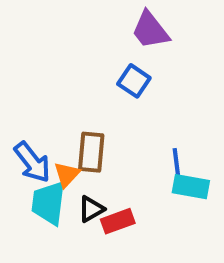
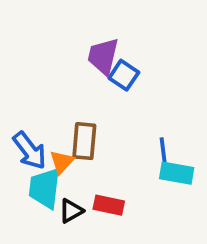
purple trapezoid: (150, 30) -> (103, 56), moved, turned 51
black triangle: (91, 209) -> (71, 211), moved
red rectangle: (118, 221) -> (109, 205), turned 32

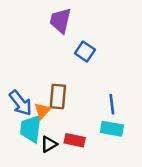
purple trapezoid: (103, 56) -> (60, 21), moved
cyan rectangle: (177, 173) -> (112, 129), moved

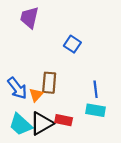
purple trapezoid: (60, 21) -> (29, 18), moved
cyan trapezoid: (31, 129) -> (21, 125), moved, turned -55
black triangle: (49, 144) -> (42, 123), size x1.6

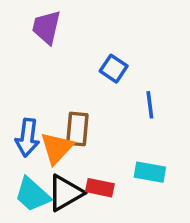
blue arrow: (17, 88) -> (27, 138), turned 45
blue line: (96, 89) -> (150, 105), moved
orange triangle: (36, 95) -> (57, 148), size x1.5

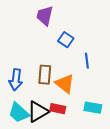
purple trapezoid: (46, 27) -> (45, 16), moved
orange triangle: (57, 148) -> (65, 84), moved, turned -35
cyan rectangle: (150, 172) -> (93, 108), moved

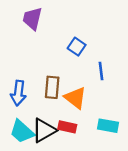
purple trapezoid: (45, 16) -> (32, 19), moved

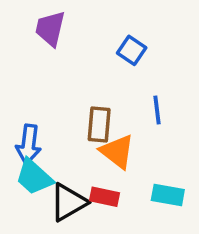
blue square: (77, 47) -> (132, 50), moved
brown rectangle: (52, 87) -> (99, 124), moved
cyan trapezoid: (22, 132) -> (34, 177), moved

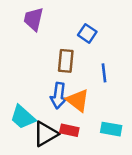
brown rectangle: (99, 124) -> (66, 61), moved
blue arrow: (29, 144) -> (59, 96), moved

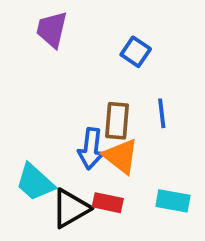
brown rectangle: (66, 61) -> (117, 121), moved

